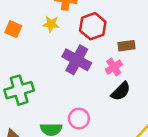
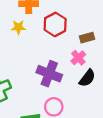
purple cross: (77, 60) -> (49, 74), moved

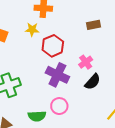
red hexagon: (55, 24) -> (53, 46), moved
brown rectangle: (87, 38) -> (93, 25), moved

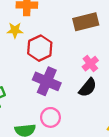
brown rectangle: (93, 25) -> (86, 22), size x1.5
pink cross: (86, 62) -> (90, 64), moved

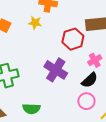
red hexagon: (40, 48) -> (73, 39), moved
pink circle: (50, 117) -> (86, 101), moved

